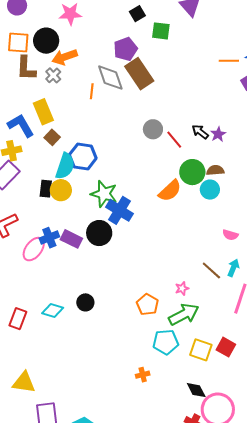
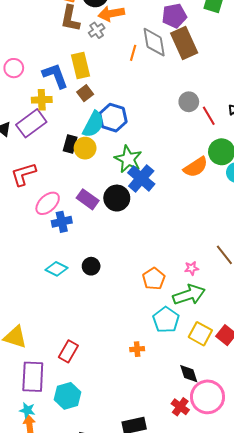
blue cross: (49, 238) -> (62, 222), moved
red rectangle: (18, 319) -> (68, 351), moved
cyan pentagon: (166, 342) -> (166, 320), turned 30

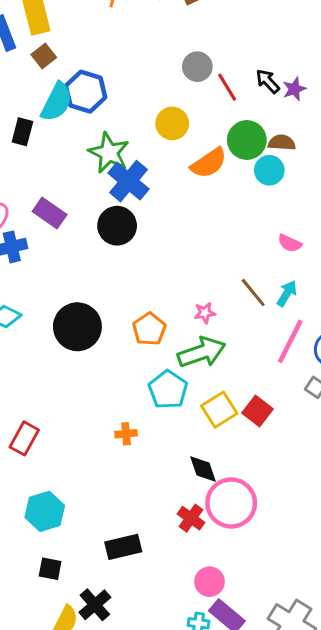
yellow circle: (85, 148) -> (172, 123), moved
black circle: (117, 198) -> (117, 226), moved
black circle: (91, 266) -> (77, 327), moved, size x1.8
yellow square: (200, 334) -> (219, 410), turned 30
cyan hexagon: (68, 396) -> (45, 511), moved

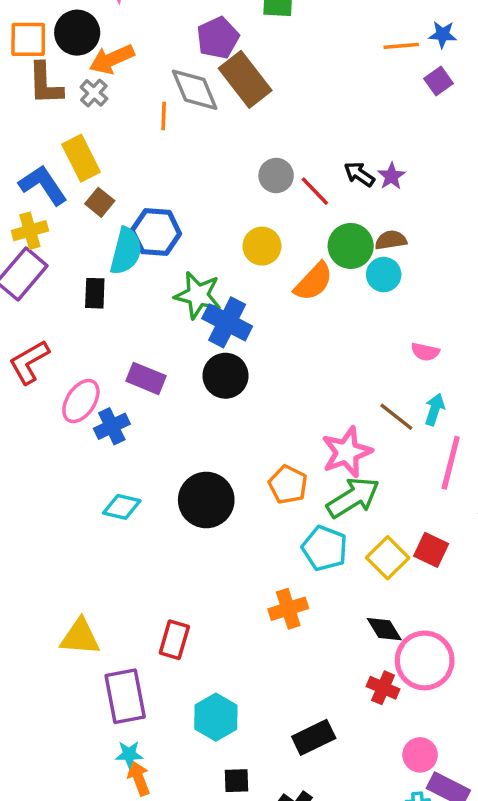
pink star: (205, 313) -> (347, 452), size x2.0
orange cross: (126, 434) -> (288, 609), size x1.5

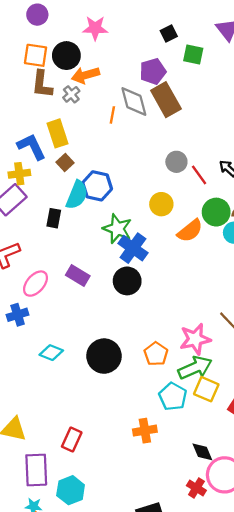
blue cross: (112, 426) -> (18, 315), moved
yellow square: (388, 558) -> (206, 389), moved, turned -30
cyan hexagon: (216, 717) -> (71, 490), moved

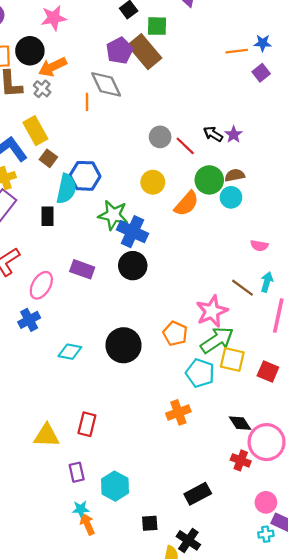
brown rectangle: (166, 100) -> (145, 52), moved
red rectangle: (72, 440) -> (87, 424), moved
purple rectangle: (36, 470) -> (77, 472), size x0.6

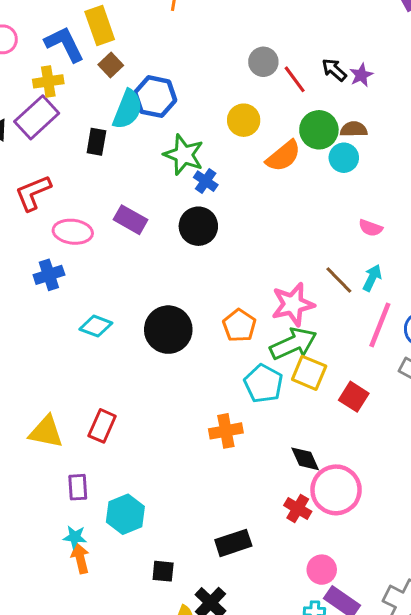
blue cross: (133, 232) -> (206, 181), size x0.6
pink ellipse: (41, 285) -> (73, 232), turned 56

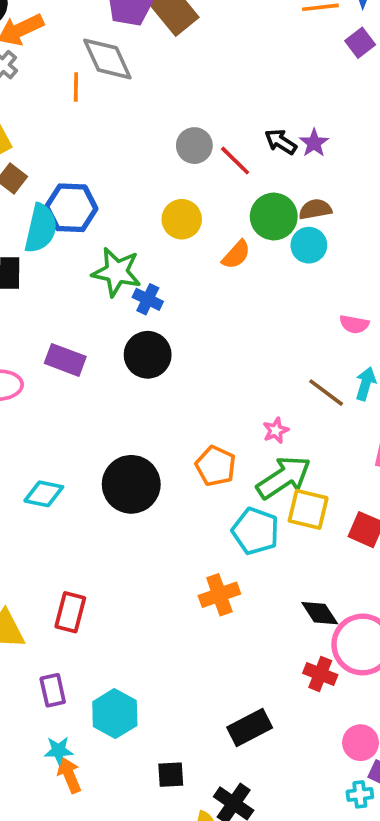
orange semicircle: (283, 156) -> (236, 255), size x0.7
pink star: (293, 304) -> (276, 430), size x0.5

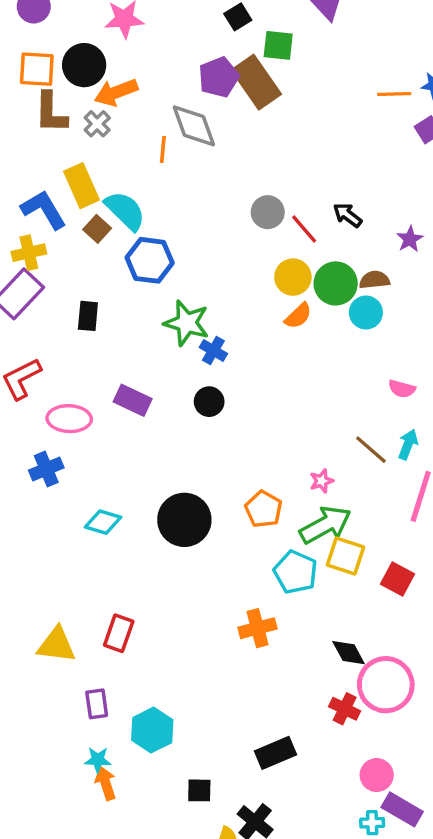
purple star: (314, 143) -> (410, 239), moved
yellow circle: (182, 219) -> (293, 277), moved
cyan semicircle: (41, 228) -> (125, 211), moved, turned -63
black circle: (148, 355) -> (209, 402), size x0.7

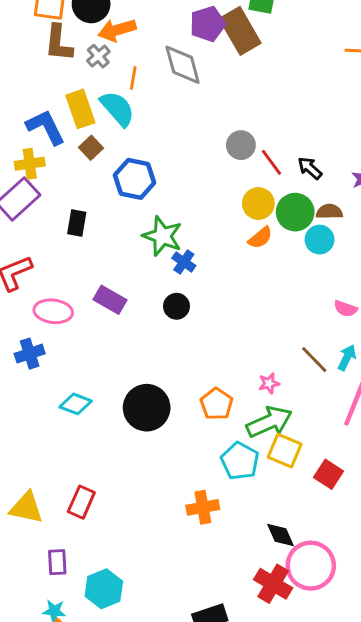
orange line: (163, 149) -> (133, 78), moved
cyan semicircle: (125, 211) -> (117, 109), moved
black arrow: (348, 215) -> (310, 168), moved
red cross: (345, 709) -> (273, 584), size x1.4

